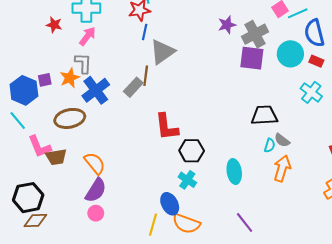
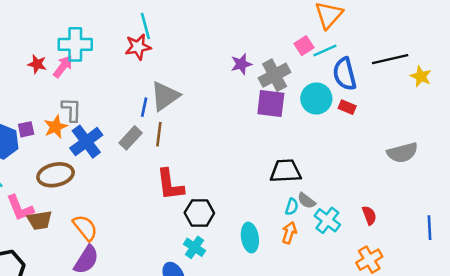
blue line: (145, 32) -> (144, 107), moved
pink arrow: (87, 36) -> (63, 67), moved
brown line: (146, 76) -> (159, 134), moved
cyan cross: (311, 92) -> (327, 220), moved
orange arrow: (282, 168) -> (289, 233), moved, size x0.7

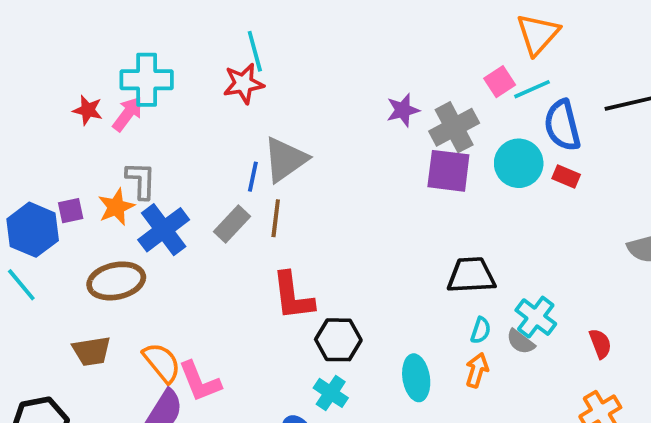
gray semicircle: (306, 201) -> (521, 342), moved
pink L-shape: (20, 208) -> (200, 382), moved
cyan cross: (327, 220) -> (536, 317), moved

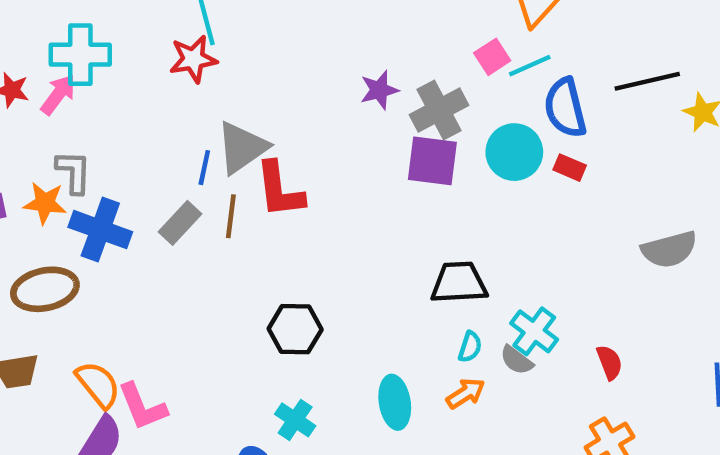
orange star: (116, 207) -> (45, 203), turned 30
blue cross: (164, 230) -> (100, 230), turned -33
red L-shape: (293, 296) -> (280, 190), moved
black hexagon: (338, 340) -> (295, 329), moved
orange arrow: (477, 370) -> (466, 393), turned 40

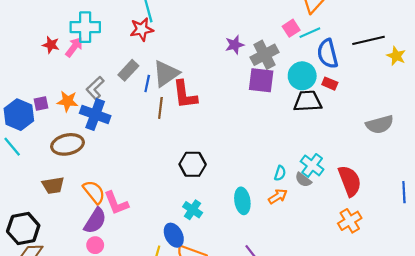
gray L-shape: (74, 172) -> (95, 88), moved, turned -135
gray rectangle: (180, 223) -> (128, 70), moved
black trapezoid: (459, 283) -> (308, 101), moved
red semicircle: (610, 362) -> (350, 181), size x1.8

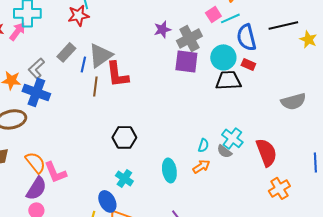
orange cross: (350, 221) -> (279, 188), moved

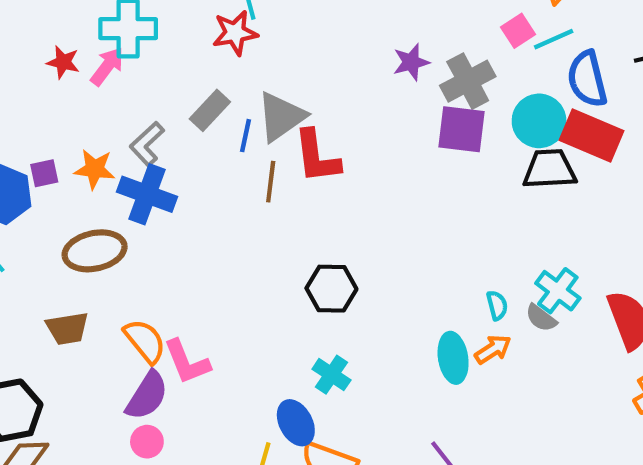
red rectangle: (248, 64) -> (591, 136), size x2.0
cyan semicircle: (203, 145) -> (497, 305), turned -32
cyan ellipse: (169, 170) -> (453, 358), moved

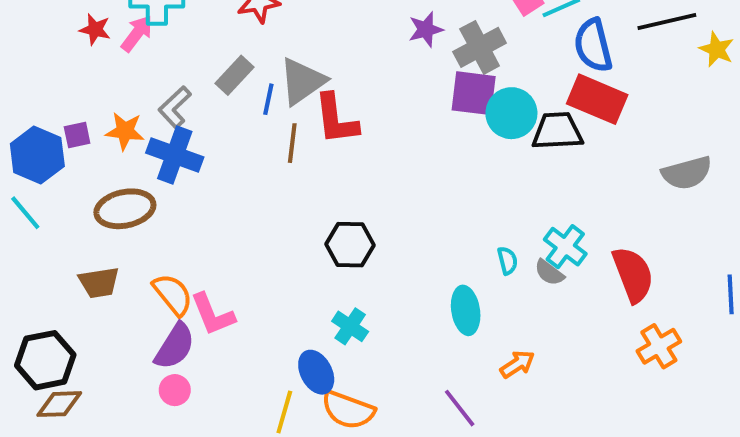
cyan circle: (539, 121) -> (511, 113), moved
orange arrow: (493, 349) -> (517, 364), moved

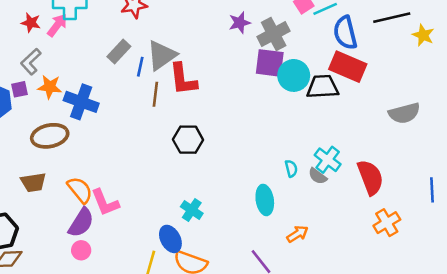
gray L-shape: (175, 107) -> (31, 62), moved
black hexagon: (350, 245) -> (188, 140), moved

